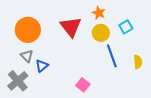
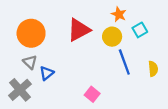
orange star: (99, 13) -> (119, 14), moved
red triangle: (71, 27) -> (79, 30), turned 40

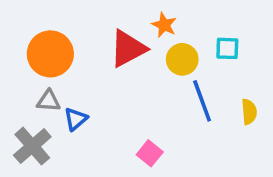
orange star: (119, 14) -> (164, 25), moved
cyan square: (140, 30) -> (227, 48), turned 32
gray triangle: (30, 62) -> (49, 101), turned -40

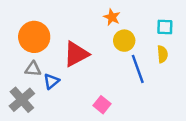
red triangle: (128, 48) -> (76, 54), moved
cyan square: (227, 48) -> (165, 27), moved
yellow semicircle: (249, 112) -> (162, 54), moved

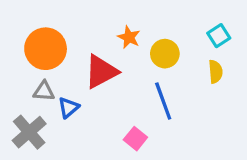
orange star: (112, 17) -> (129, 37), moved
cyan square: (165, 27) -> (219, 36), turned -35
blue line: (138, 69) -> (163, 101), moved

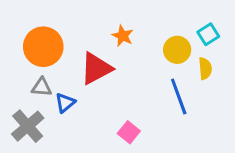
yellow circle: (165, 54) -> (177, 50), moved
blue line: (163, 101) -> (179, 97), moved

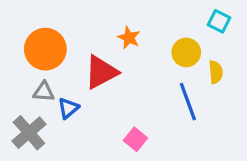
cyan square: (208, 34) -> (219, 21), moved, turned -30

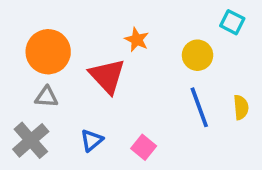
red triangle: (101, 72) -> (107, 76), turned -45
yellow semicircle: (216, 72) -> (241, 107), moved
blue triangle: (68, 108) -> (92, 140), moved

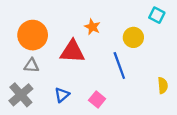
red triangle: (107, 76) -> (72, 51), turned -44
blue line: (199, 107) -> (119, 66), moved
yellow semicircle: (241, 107) -> (163, 85), moved

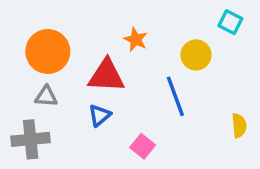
gray cross: (21, 95) -> (31, 139), turned 35
blue triangle: (62, 95) -> (100, 115), moved

